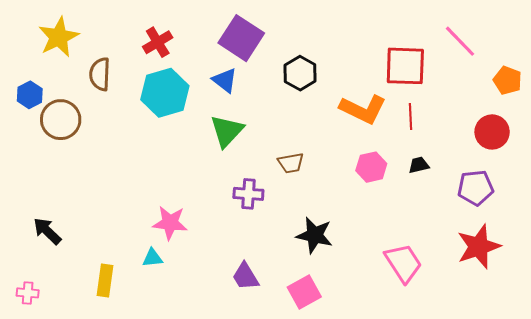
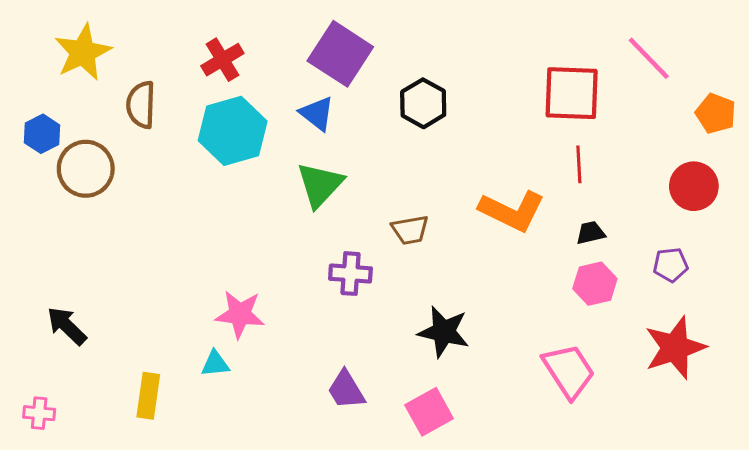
orange L-shape: (363, 109) -> (512, 211), moved
pink hexagon: (371, 167) -> (595, 284), moved
purple pentagon: (476, 188) -> (671, 265), size x0.7

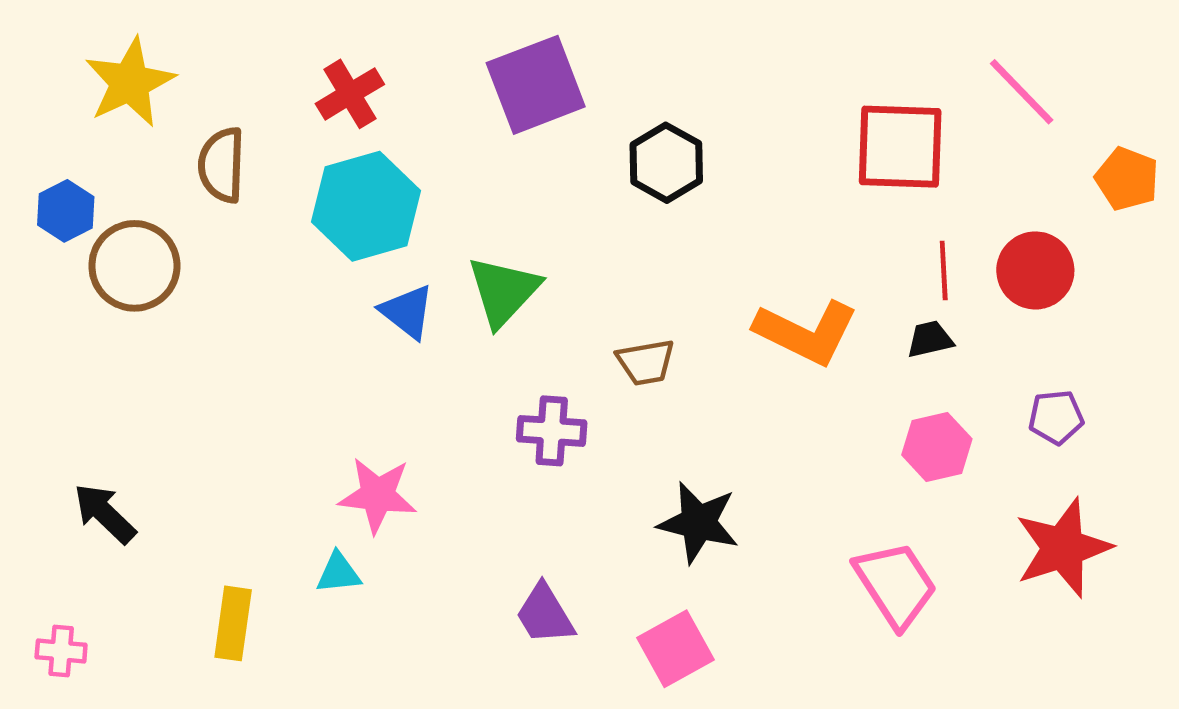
purple square: (340, 54) -> (536, 85), turned 36
blue triangle: (317, 113) -> (407, 312), moved
red line: (579, 164) -> (944, 270), moved
red circle: (694, 186) -> (1035, 270), moved
black trapezoid: (591, 233) -> (930, 339), moved

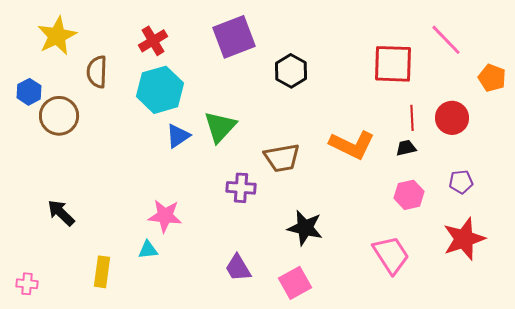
blue triangle: (407, 312) -> (178, 136), turned 48
brown trapezoid: (646, 362) -> (282, 158), size x1.4
black arrow: (105, 513) -> (61, 213), moved

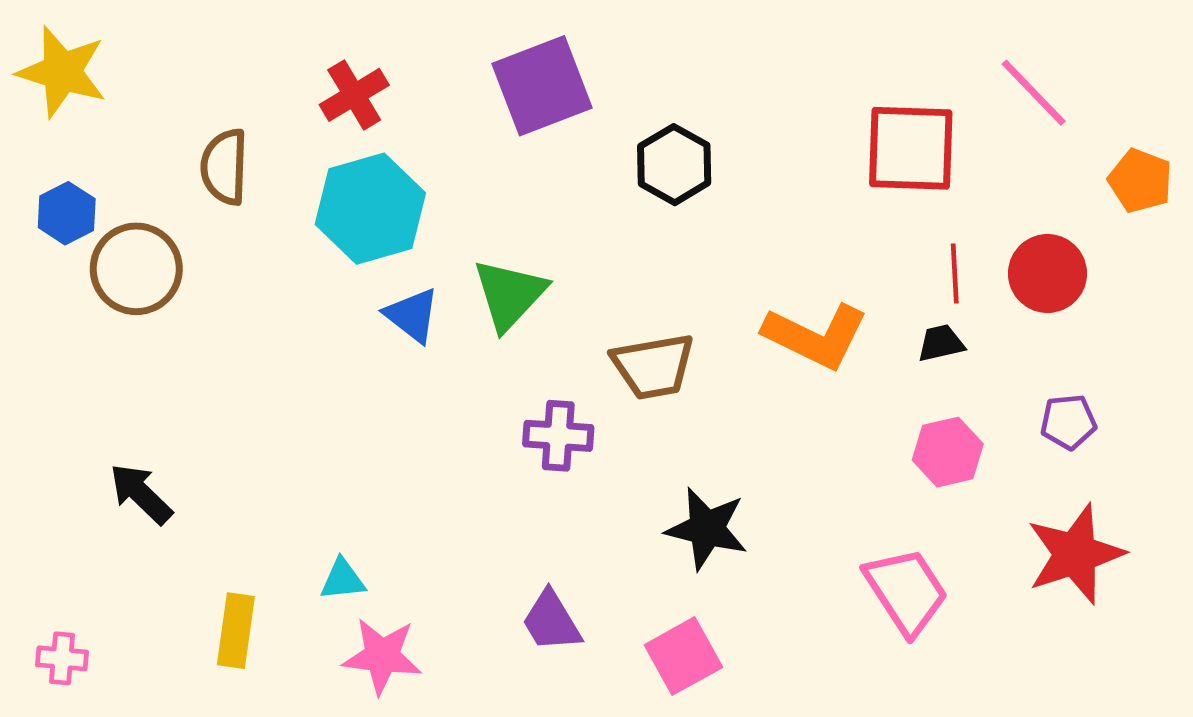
yellow star: (57, 36) -> (62, 72), moved, turned -30
blue triangle: (178, 136) -> (412, 315), turned -48
pink star: (165, 216) -> (382, 656), moved

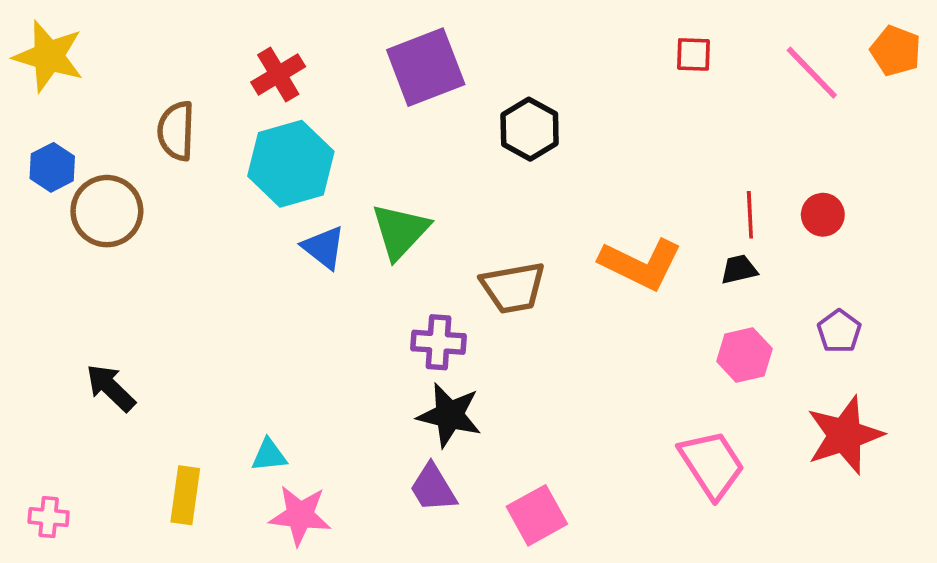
red square: (911, 148) -> (693, 54), moved, size x0.5
orange pentagon: (1140, 181) -> (896, 51), moved
red circle: (1047, 273) -> (823, 215), size x0.7
purple pentagon: (1068, 422) -> (839, 331), turned -30
black star: (707, 529) -> (449, 415), moved

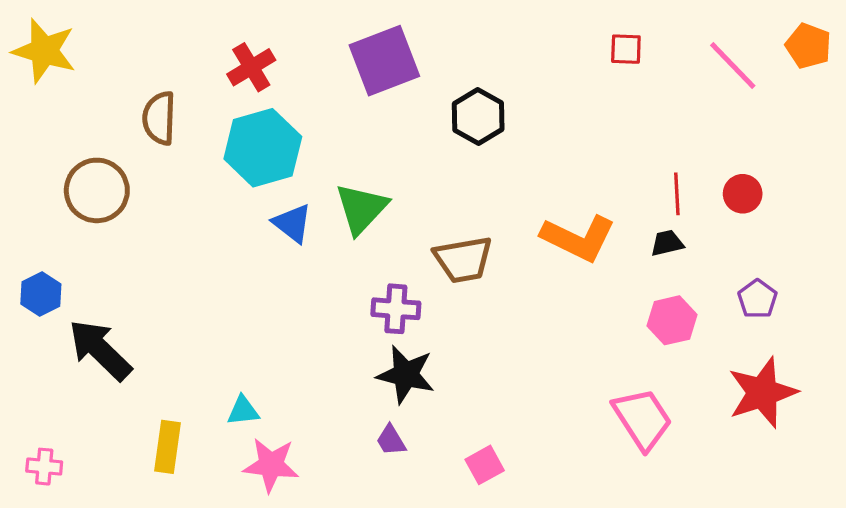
blue hexagon: (52, 167) -> (41, 294), moved
black arrow: (111, 388) -> (100, 350), size x1.4
purple trapezoid: (433, 488) -> (391, 440), size x0.7
pink square: (537, 515) -> (485, 465), size x0.7

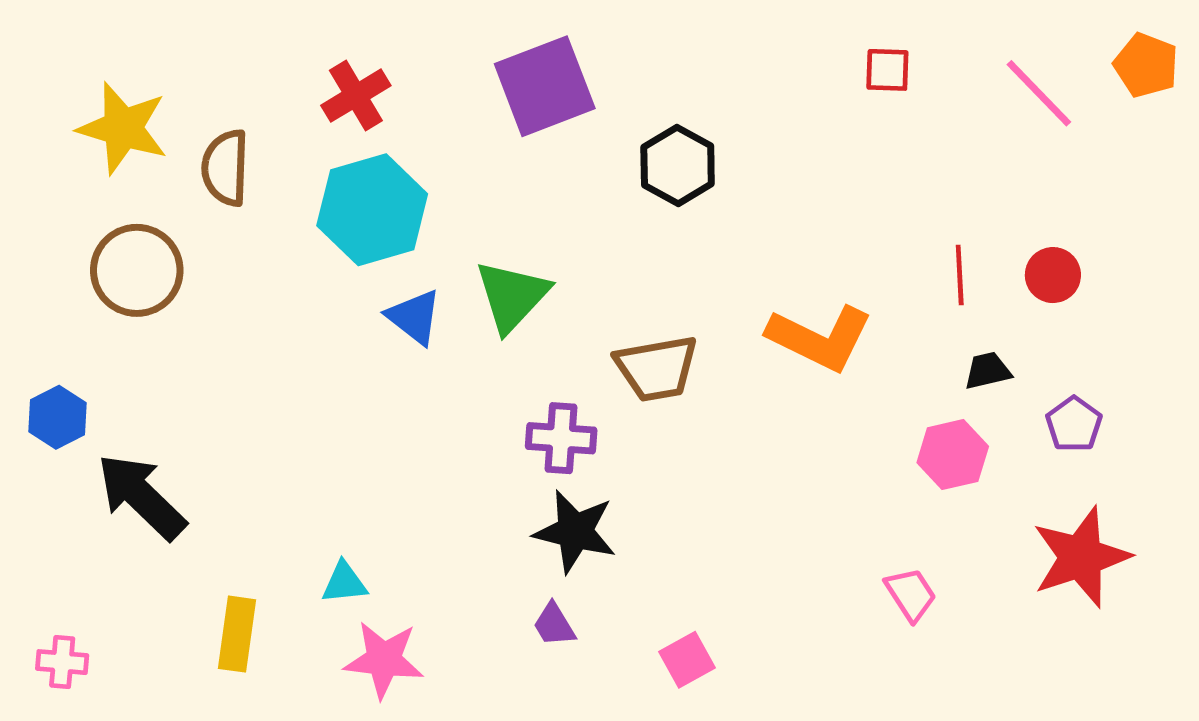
yellow star: (44, 51) -> (123, 128), moved
black trapezoid: (667, 243) -> (988, 371), moved
pink trapezoid: (642, 419) -> (911, 594), size x0.6

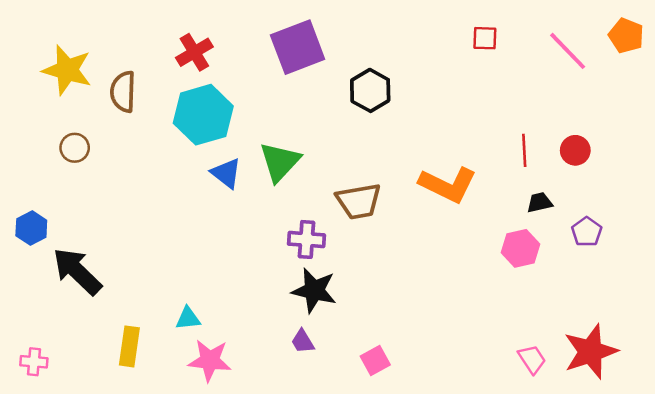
brown circle: (137, 270) -> (75, 148), size x0.6
red star: (1081, 557) -> (591, 352), moved
pink trapezoid: (911, 594) -> (532, 359), moved

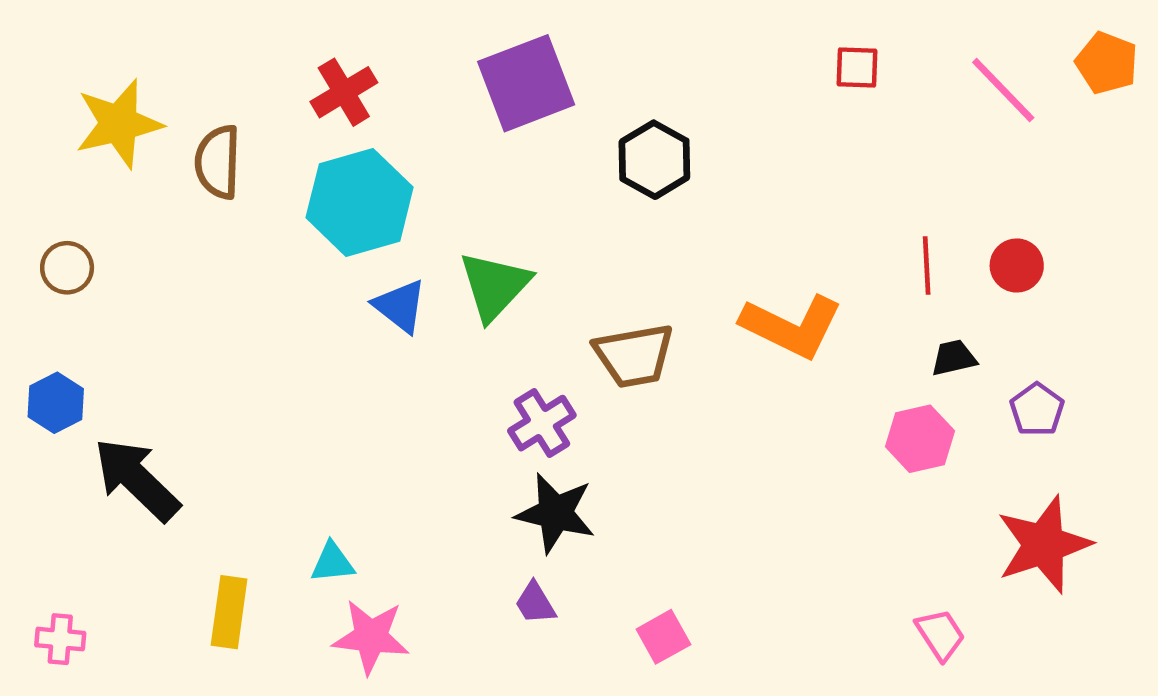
yellow star: (67, 70) -> (119, 124), turned -30
brown circle: (75, 148) -> (67, 268), moved
purple cross: (306, 239) -> (542, 423), turned -36
red star: (591, 352) -> (1044, 545), moved

